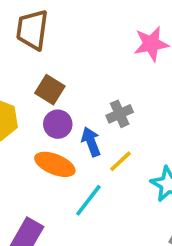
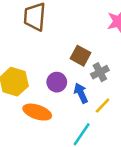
brown square: (50, 90) -> (80, 56), moved
orange ellipse: (55, 164) -> (37, 112), moved

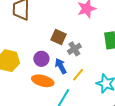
orange ellipse: (37, 112) -> (43, 81), moved

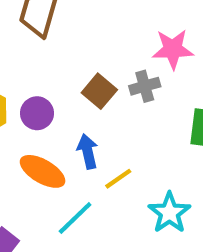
gray cross: (74, 49) -> (145, 86), moved
purple circle: (41, 59) -> (37, 113), moved

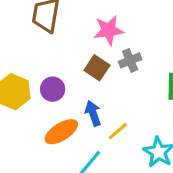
pink star: (173, 49) -> (109, 30), moved
orange ellipse: (43, 171) -> (61, 132), turned -56

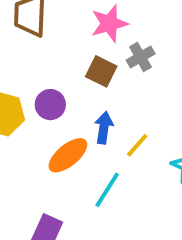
blue arrow: (93, 113) -> (104, 128), turned 35

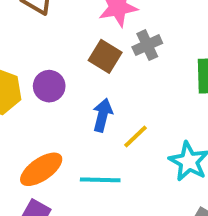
orange ellipse: (68, 155) -> (41, 169), moved
cyan line: (107, 190) -> (100, 180), turned 54

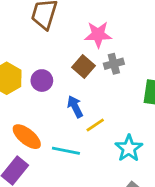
blue arrow: (103, 115) -> (75, 107), turned -50
orange ellipse: (41, 169) -> (27, 137), turned 64

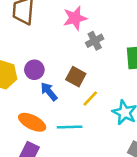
brown square: (84, 67) -> (76, 77), moved
blue arrow: (75, 107) -> (49, 92), moved

